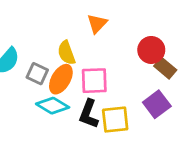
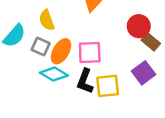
yellow semicircle: (66, 53) -> (47, 20), moved

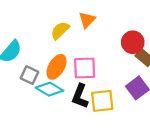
yellow semicircle: (47, 20) -> (60, 30), moved, turned 66
gray square: (41, 46) -> (30, 75), moved

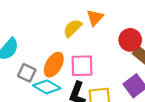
orange triangle: (87, 20) -> (95, 18), moved
yellow semicircle: (60, 30) -> (73, 28), moved

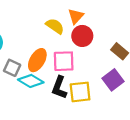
yellow semicircle: (73, 28) -> (55, 26), turned 78
red circle: (130, 40) -> (82, 36), moved

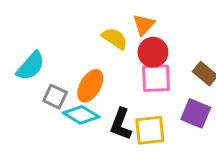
pink square: (64, 61) -> (156, 78), moved
purple square: (113, 80) -> (196, 113), turned -30

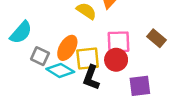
red circle: (153, 52) -> (116, 60), moved
purple square: (196, 113) -> (140, 86), moved, turned -30
yellow square: (150, 130) -> (88, 59), moved

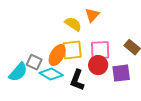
cyan semicircle: (21, 32) -> (18, 72), moved
yellow square: (88, 59) -> (72, 50), moved
purple square: (140, 86) -> (121, 73), moved

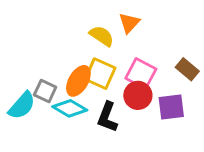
yellow square: (72, 50) -> (100, 74), turned 30
pink square: (100, 50) -> (141, 74), turned 30

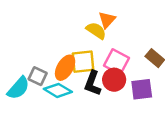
yellow semicircle: (102, 36) -> (96, 31), moved
yellow square: (100, 74) -> (83, 62), turned -30
black L-shape: (107, 117) -> (93, 83), moved

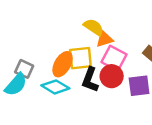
orange triangle: (107, 20) -> (104, 39), moved, turned 30
gray square: (38, 76) -> (24, 69), moved

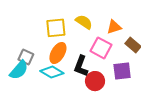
orange triangle: (104, 39) -> (114, 27), moved
yellow square: (80, 58) -> (56, 28), moved
red circle: (112, 76) -> (95, 81), moved

